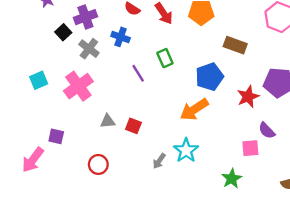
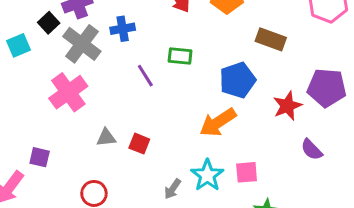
blue cross: (121, 37) -> (123, 29), turned -30
gray cross: (89, 49) -> (82, 44), size x1.4
green rectangle: (165, 58) -> (180, 56), turned -60
cyan square: (39, 80) -> (18, 45), moved
pink square: (250, 148) -> (247, 172), moved

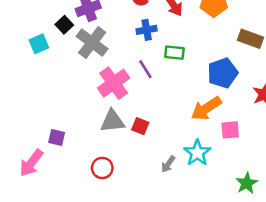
blue cross: (123, 29) -> (147, 30), moved
pink cross: (68, 92) -> (114, 83), moved
gray triangle: (106, 138) -> (112, 121), size x1.5
pink square: (247, 172) -> (230, 130), moved

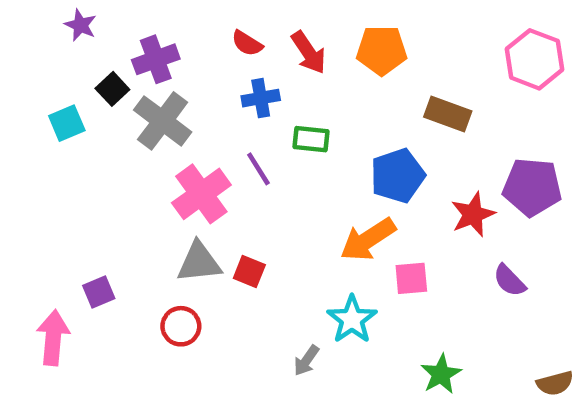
purple square: (57, 138) -> (99, 292), turned -36
pink arrow: (31, 163) -> (53, 338), turned 148
gray arrow: (168, 164) -> (306, 360), moved
red circle: (102, 168) -> (181, 326), moved

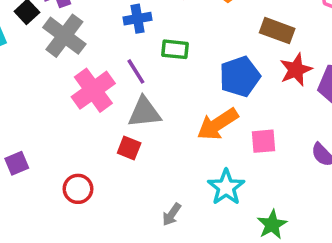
red star: (473, 214) -> (296, 70), moved
gray triangle: (199, 262) -> (144, 112), moved
pink square: (411, 278) -> (264, 141), moved
cyan star: (352, 319) -> (226, 187), moved

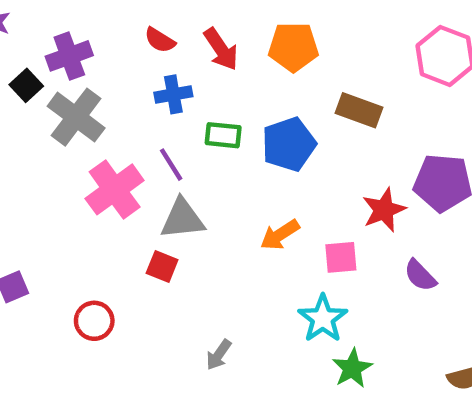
red star: (296, 70) -> (384, 210), moved
blue pentagon: (240, 77) -> (289, 144), moved
orange arrow: (218, 124) -> (280, 235), size x0.7
cyan star: (226, 187) -> (323, 319), moved

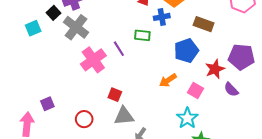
blue cross: (173, 94) -> (162, 17), moved
blue pentagon: (289, 144) -> (186, 51), moved
gray triangle: (182, 219) -> (124, 116), moved
pink square: (341, 257) -> (195, 91), turned 35
purple semicircle: (420, 275) -> (231, 89), moved

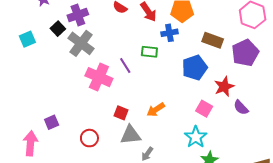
cyan square: (33, 28) -> (27, 39), moved
purple pentagon: (241, 57) -> (245, 53), moved, turned -30
pink cross: (93, 60) -> (99, 77), turned -30
orange arrow: (168, 80) -> (156, 110), moved

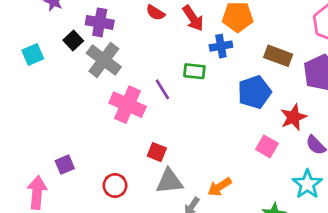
purple cross: (78, 15) -> (100, 22), turned 30
orange arrow: (156, 110) -> (220, 187), moved
cyan star: (196, 137) -> (307, 184), moved

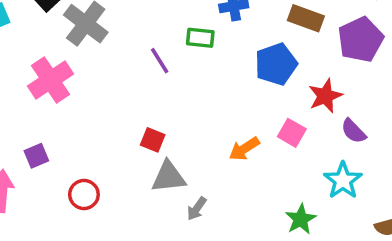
pink cross: (128, 105) -> (50, 80), moved, turned 32
red circle: (115, 185) -> (84, 195), moved
orange arrow: (220, 187) -> (244, 149), moved

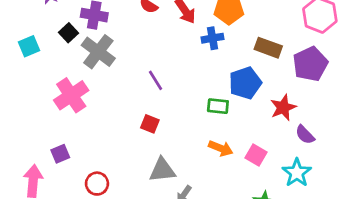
green rectangle: (200, 38) -> (218, 106), moved
pink square: (292, 133) -> (256, 155), moved
red square: (153, 140) -> (150, 124), moved
orange arrow: (244, 149) -> (221, 148), turned -125

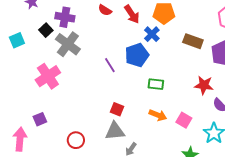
blue cross: (213, 38) -> (152, 34), turned -35
blue pentagon: (245, 83) -> (137, 55), moved
red star: (283, 107) -> (204, 85), turned 30
red square: (150, 124) -> (117, 109), moved
red circle: (97, 184) -> (76, 140), moved

